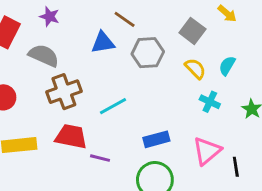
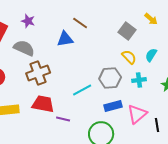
gray hexagon: (148, 53) -> (110, 78), moved
cyan cross: (210, 102) -> (139, 80), turned -32
cyan line: (113, 106) -> (82, 90), moved
blue rectangle: (156, 139) -> (113, 106), moved

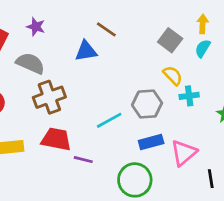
yellow arrow: (151, 19) -> (203, 24), turned -128
cyan semicircle: (151, 55) -> (203, 48), moved
cyan cross: (139, 80) -> (189, 96), moved
black line: (157, 125) -> (211, 179), moved

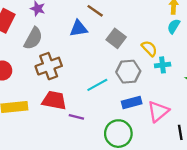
gray square: (170, 40) -> (116, 38), moved
gray semicircle: (30, 63) -> (33, 38), turned 95

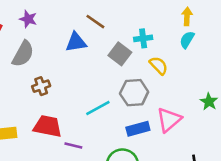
cyan cross: (163, 65) -> (143, 38), moved
brown cross: (49, 66) -> (41, 86), size x0.6
pink triangle: (158, 111) -> (169, 120), moved

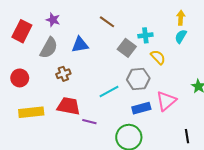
blue triangle: (76, 42) -> (80, 45), moved

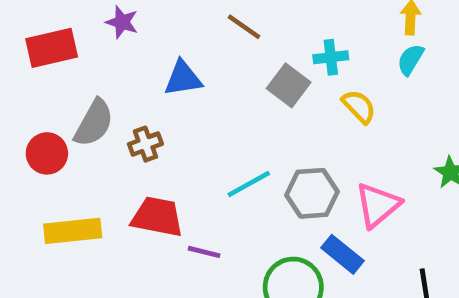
red rectangle: (22, 31) -> (52, 48), turned 50
gray semicircle: (49, 48) -> (94, 123), moved
gray hexagon: (138, 79) -> (312, 193), moved
blue rectangle: (141, 108) -> (343, 254), moved, turned 54

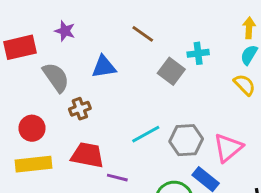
yellow semicircle: (359, 107) -> (245, 85), moved
gray semicircle: (94, 123) -> (56, 77), moved, turned -64
red circle: (47, 153) -> (32, 128), moved

